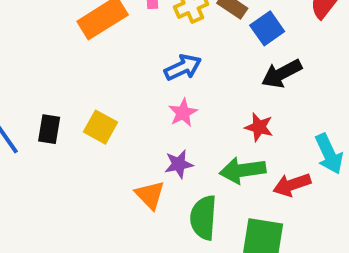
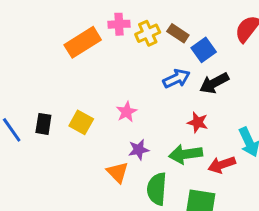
blue arrow: (183, 67) -> (176, 79), moved
pink star: (183, 113) -> (127, 112), moved

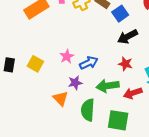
blue arrow: (176, 79) -> (89, 63), moved
red star: (198, 122) -> (125, 64), moved

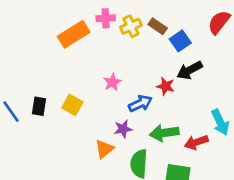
pink star: (67, 57) -> (112, 82), moved
red star: (125, 64) -> (166, 86), moved
orange triangle: (61, 98) -> (104, 149), turned 35

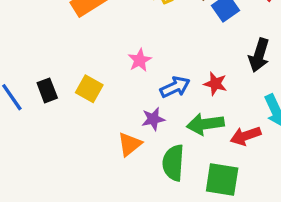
black arrow: (190, 70) -> (259, 55), moved, turned -45
red star: (166, 86) -> (215, 84), moved
black rectangle: (39, 106) -> (47, 90), turned -30

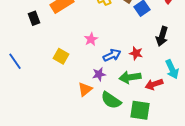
black rectangle: (47, 90) -> (34, 18), moved
green semicircle: (173, 163) -> (111, 100), turned -60

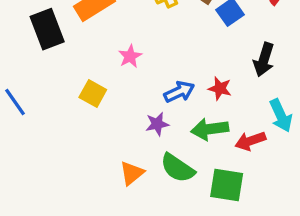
black rectangle: (34, 18) -> (47, 29), size x1.6
pink star: (91, 39) -> (130, 56), moved
orange triangle: (85, 89) -> (132, 173), moved

